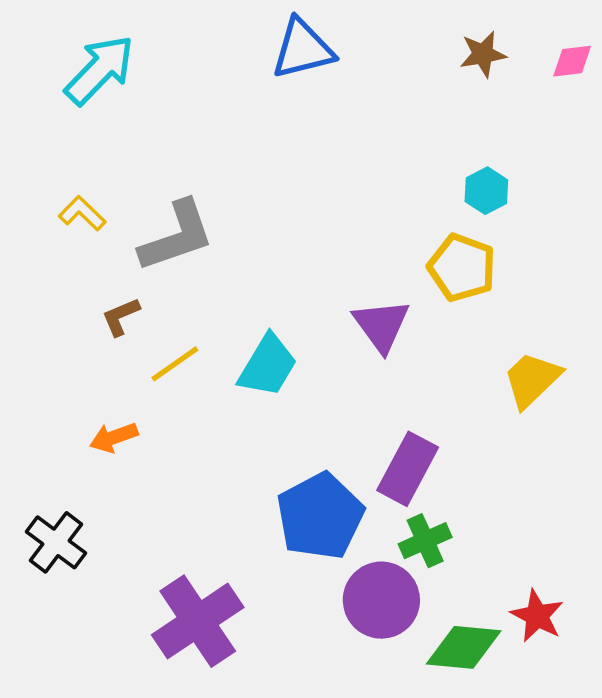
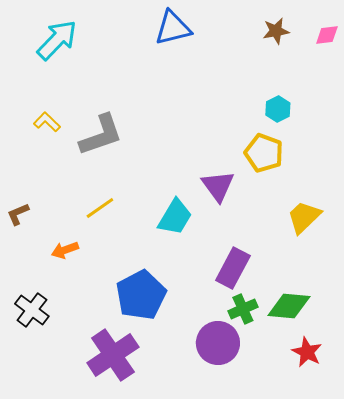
brown L-shape: (121, 317) -> (18, 214), moved
cyan trapezoid: (268, 366) -> (175, 217), moved
blue pentagon: (320, 516) -> (141, 295), moved
green diamond: (464, 647) -> (289, 306), moved

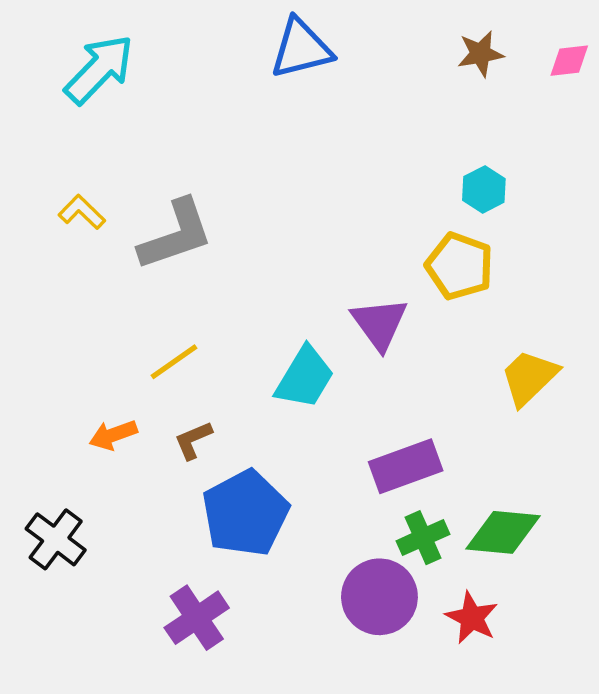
brown L-shape: (18, 214) -> (193, 440), moved
purple rectangle: (233, 268) -> (406, 466), turned 42
red star: (307, 352) -> (472, 618), moved
purple cross: (113, 355) -> (197, 618), size x0.7

